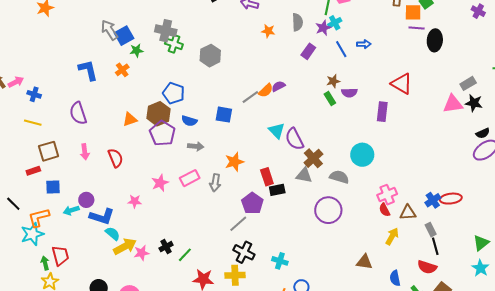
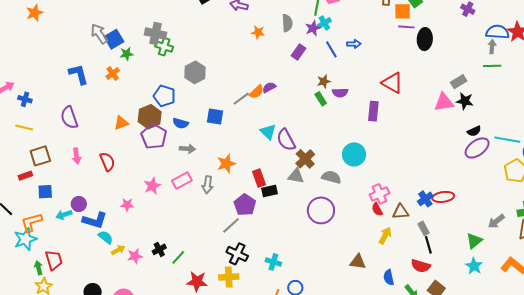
gray hexagon: (210, 56) -> (195, 72), moved
yellow arrow: (125, 246) -> (118, 250), size x0.6

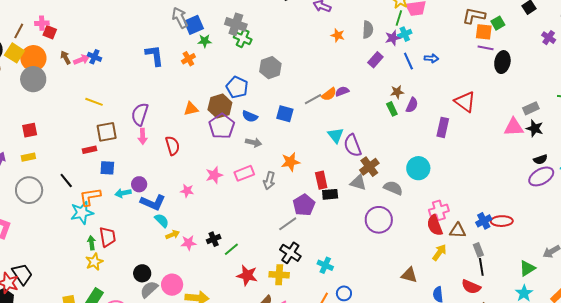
purple semicircle: (340, 93) -> (412, 105), turned -70
blue cross: (25, 99) -> (94, 57), moved
purple semicircle: (69, 118) -> (140, 114), moved, turned 30
red semicircle: (377, 209) -> (435, 225), size x1.5

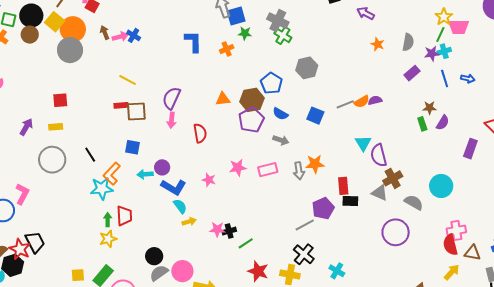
red rectangle: (89, 150) -> (121, 105), moved
gray arrow: (269, 181) -> (299, 171), moved, turned -30
orange L-shape: (90, 197) -> (112, 174), turned -45
pink star: (189, 243) -> (217, 229), moved

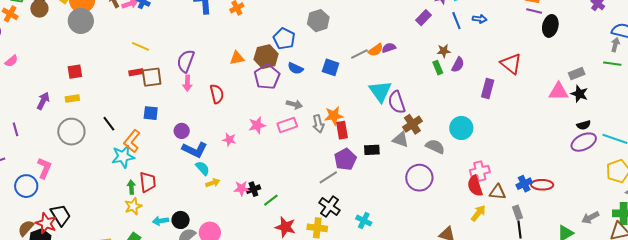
gray arrow: (281, 140) -> (294, 104), moved
cyan triangle: (363, 143) -> (380, 91), size x1.4
cyan arrow: (145, 174) -> (160, 221), moved
red rectangle: (343, 186) -> (342, 130), moved

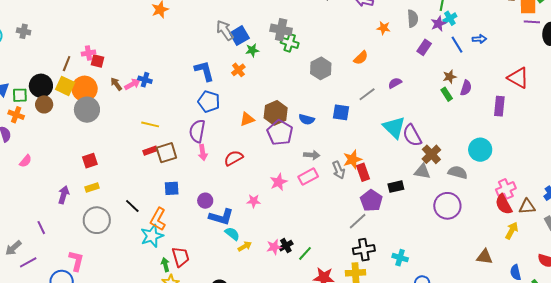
blue pentagon: (284, 39) -> (209, 102), moved
orange semicircle: (376, 50) -> (361, 58), moved
red semicircle: (217, 94) -> (234, 158), turned -96
black cross: (330, 207) -> (364, 250), turned -35

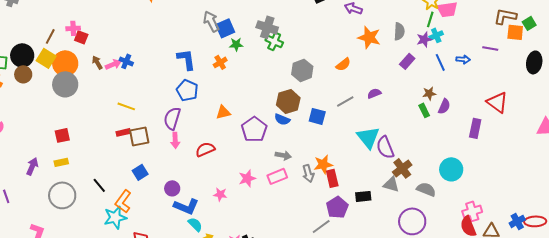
purple line: (532, 22) -> (490, 48), moved
orange star: (384, 28) -> (369, 37), size x1.6
brown hexagon: (276, 113) -> (288, 101), moved
blue square: (172, 188) -> (140, 172), turned -35

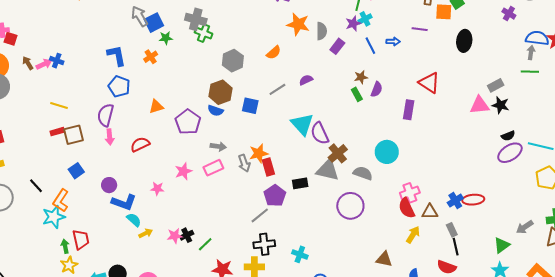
gray semicircle: (399, 31) -> (322, 31), moved
gray triangle: (391, 184) -> (328, 170), size x1.4

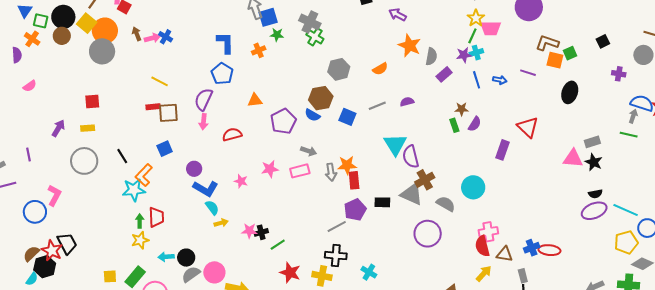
purple cross: (509, 14) -> (619, 74), turned -32

